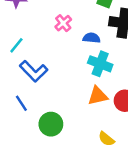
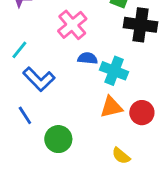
pink cross: (63, 23) -> (72, 25), size x1.5
blue semicircle: (92, 38) -> (88, 58), moved

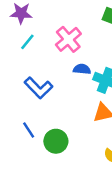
cyan line: (19, 50) -> (27, 42), moved
blue line: (25, 115) -> (29, 130), moved

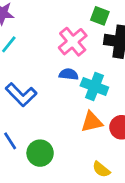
pink cross: (68, 39) -> (73, 42), moved

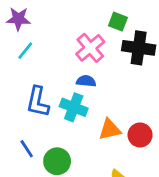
cyan cross: (94, 86) -> (74, 107), moved
blue L-shape: (21, 95) -> (38, 102), turned 56

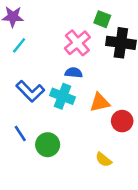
blue L-shape: (38, 102) -> (30, 91), turned -56
orange triangle: (110, 129) -> (100, 102), moved

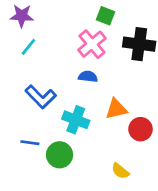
green square: (102, 19) -> (105, 16), moved
cyan cross: (63, 96) -> (76, 120), moved
blue line: (20, 133) -> (30, 143), turned -49

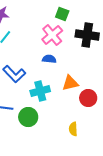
cyan cross: (76, 120) -> (40, 91), turned -36
yellow semicircle: (120, 171) -> (73, 129), turned 48

